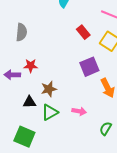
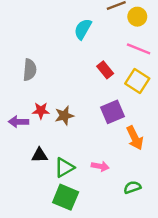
brown star: (49, 89) -> (64, 116), moved
green semicircle: (106, 129) -> (132, 187), turned 40
green square: (24, 137) -> (66, 197), moved

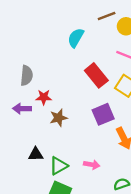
red rectangle: (105, 70) -> (96, 75), size x1.5
red star: (41, 111) -> (44, 97), moved
purple arrow: (19, 122) -> (22, 109), moved

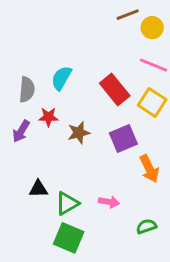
cyan semicircle: (76, 38) -> (61, 78), moved
purple arrow: (22, 109) -> (21, 131), turned -60
brown star: (59, 118) -> (79, 133), moved

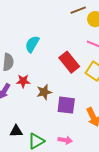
cyan semicircle: (61, 78) -> (32, 44), moved
purple square: (123, 138) -> (66, 105), moved, turned 30

